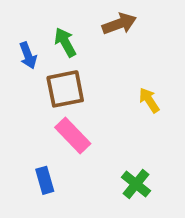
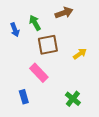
brown square: (65, 89) -> (48, 45), moved
yellow arrow: (149, 100) -> (80, 54), turned 88

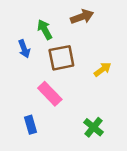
blue arrow: (15, 30) -> (24, 49), moved

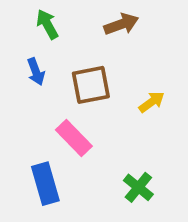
green arrow: (45, 30) -> (47, 24), moved
blue rectangle: (31, 125) -> (45, 184), size x1.5

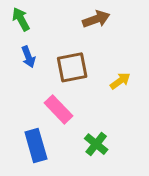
green arrow: (47, 24) -> (21, 19), moved
green cross: (138, 187) -> (96, 144), moved

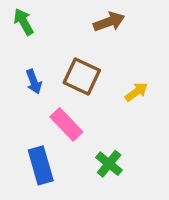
blue arrow: (28, 57) -> (34, 82), moved
brown square: (72, 67) -> (82, 76), turned 36

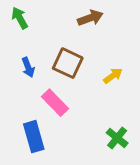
green cross: (109, 164) -> (117, 138), moved

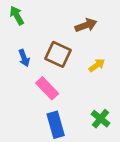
brown arrow: (90, 18) -> (86, 25), moved
blue rectangle: (34, 137) -> (56, 125), moved

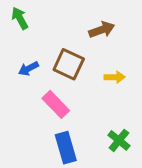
blue arrow: (24, 58) -> (28, 69), turned 84
yellow arrow: (97, 65) -> (115, 77), turned 35

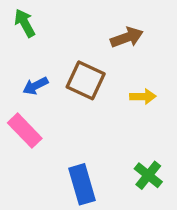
pink rectangle: (56, 104) -> (25, 131), moved

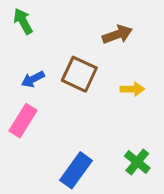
pink rectangle: (25, 131) -> (23, 121), turned 76
blue rectangle: (82, 184) -> (76, 170), turned 52

